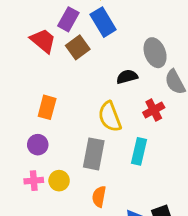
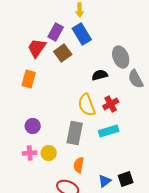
red trapezoid: (43, 41) -> (37, 48), turned -95
orange rectangle: (47, 107) -> (29, 79), moved
red cross: (154, 110) -> (111, 104), moved
cyan rectangle: (139, 151) -> (109, 131), turned 60

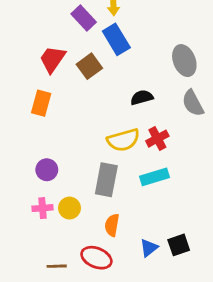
purple rectangle: (56, 32) -> (84, 18), moved, turned -72
gray ellipse: (121, 57) -> (184, 61), moved
yellow semicircle: (87, 105) -> (123, 140), turned -85

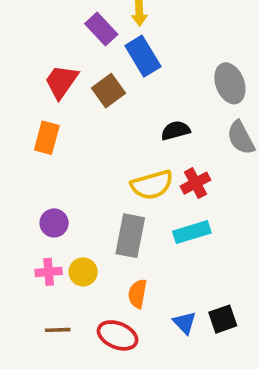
blue triangle: (149, 248) -> (185, 323), turned -36
brown line: (57, 266) -> (58, 330), moved

